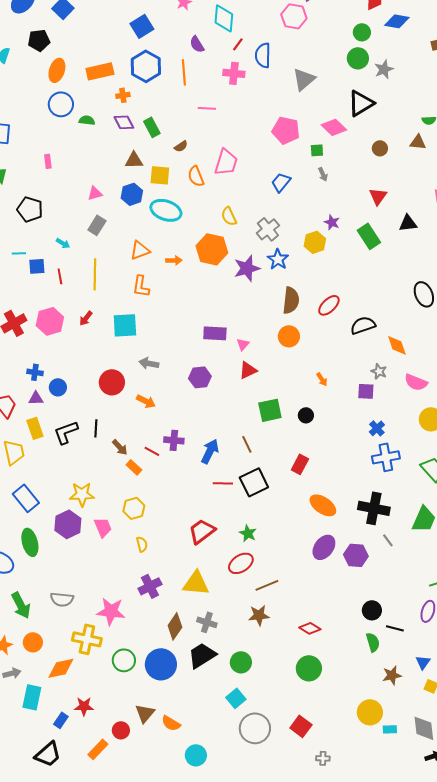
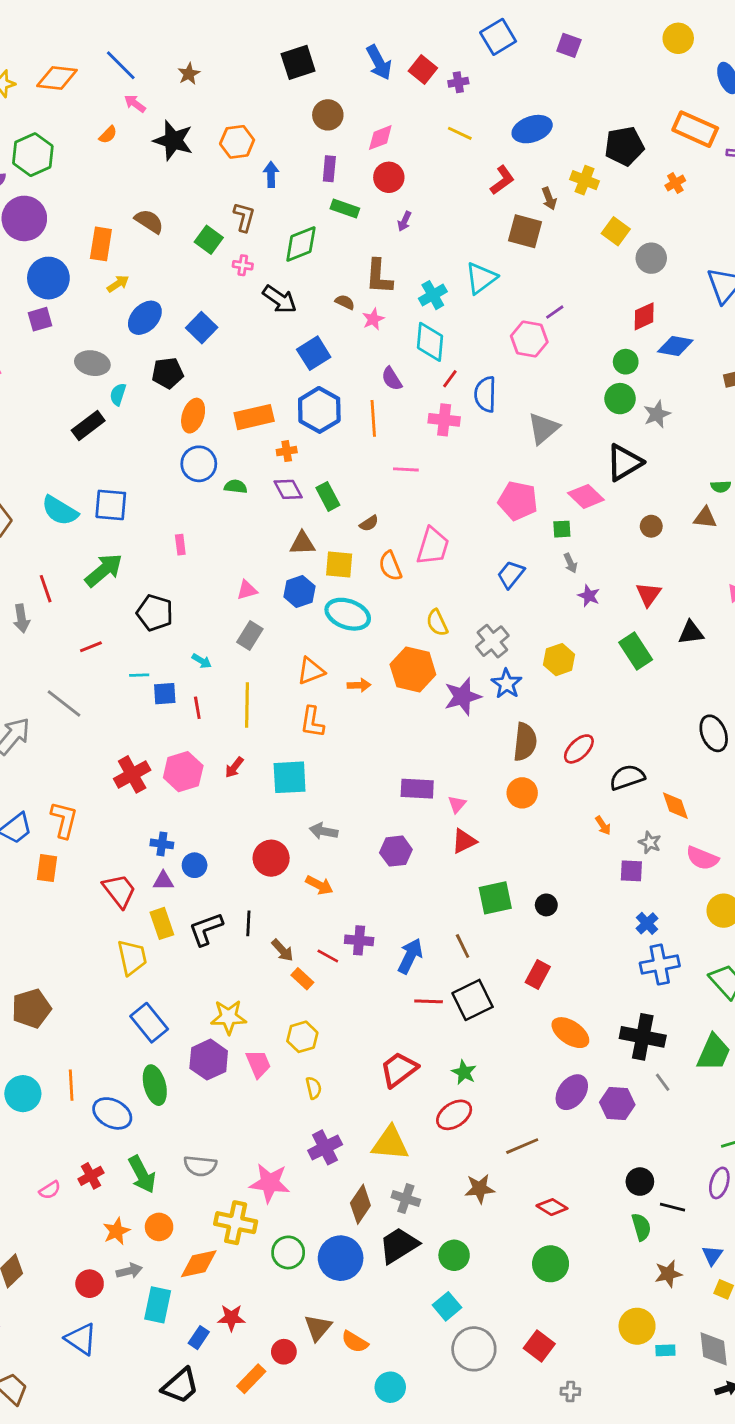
purple star: (332, 222) -> (589, 596), moved
orange arrow: (322, 379) -> (603, 826), moved
brown line: (267, 585) -> (522, 1146), moved

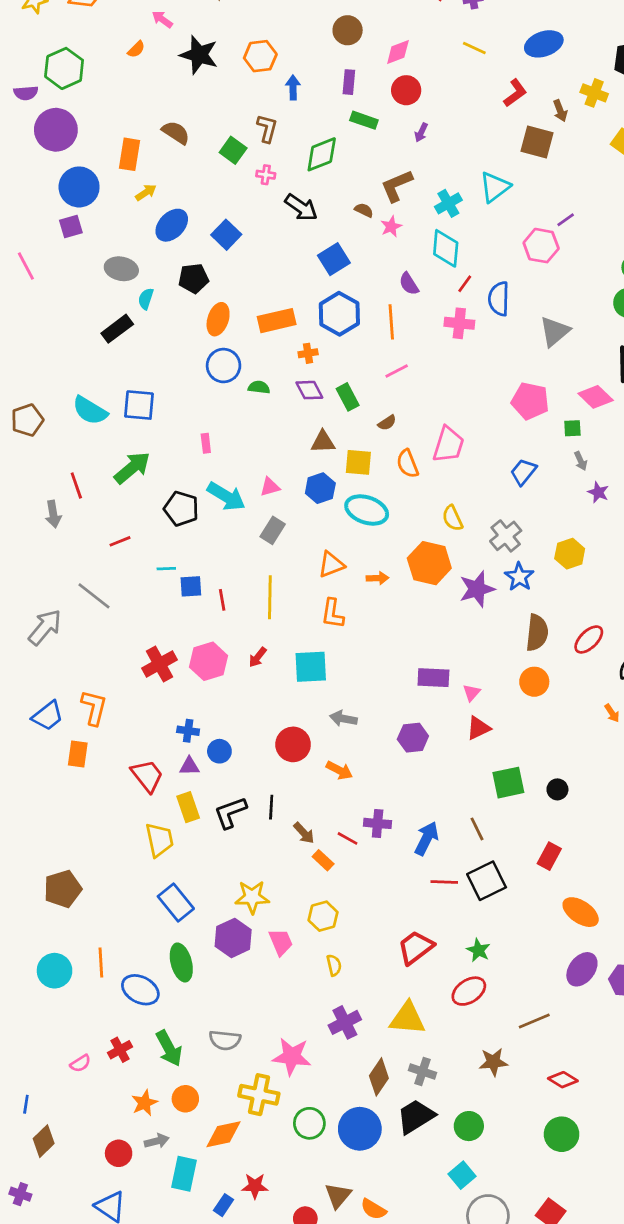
brown L-shape: (379, 277) -> (397, 186), turned 63
pink line: (406, 469) -> (397, 371), moved, turned -30
cyan arrow: (202, 661) -> (226, 496), moved, size x2.0

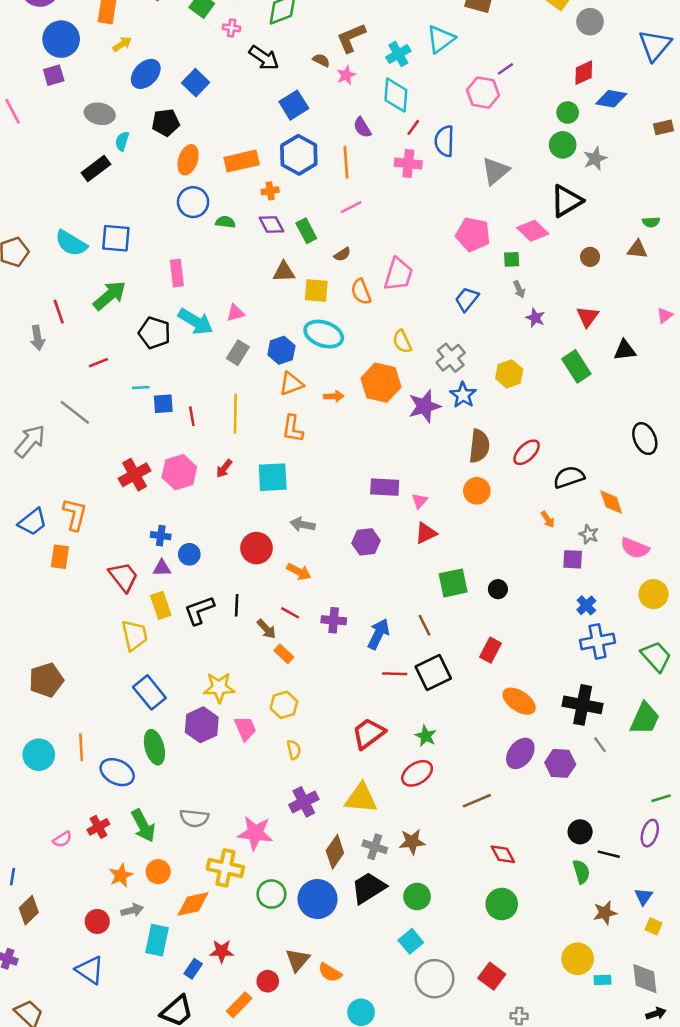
pink rectangle: (206, 443) -> (177, 273), size x1.5
blue hexagon: (320, 488) -> (281, 350), moved
red line: (348, 838) -> (290, 613), moved
brown star: (493, 1062) -> (412, 842), moved
red diamond: (563, 1080) -> (503, 854), turned 30

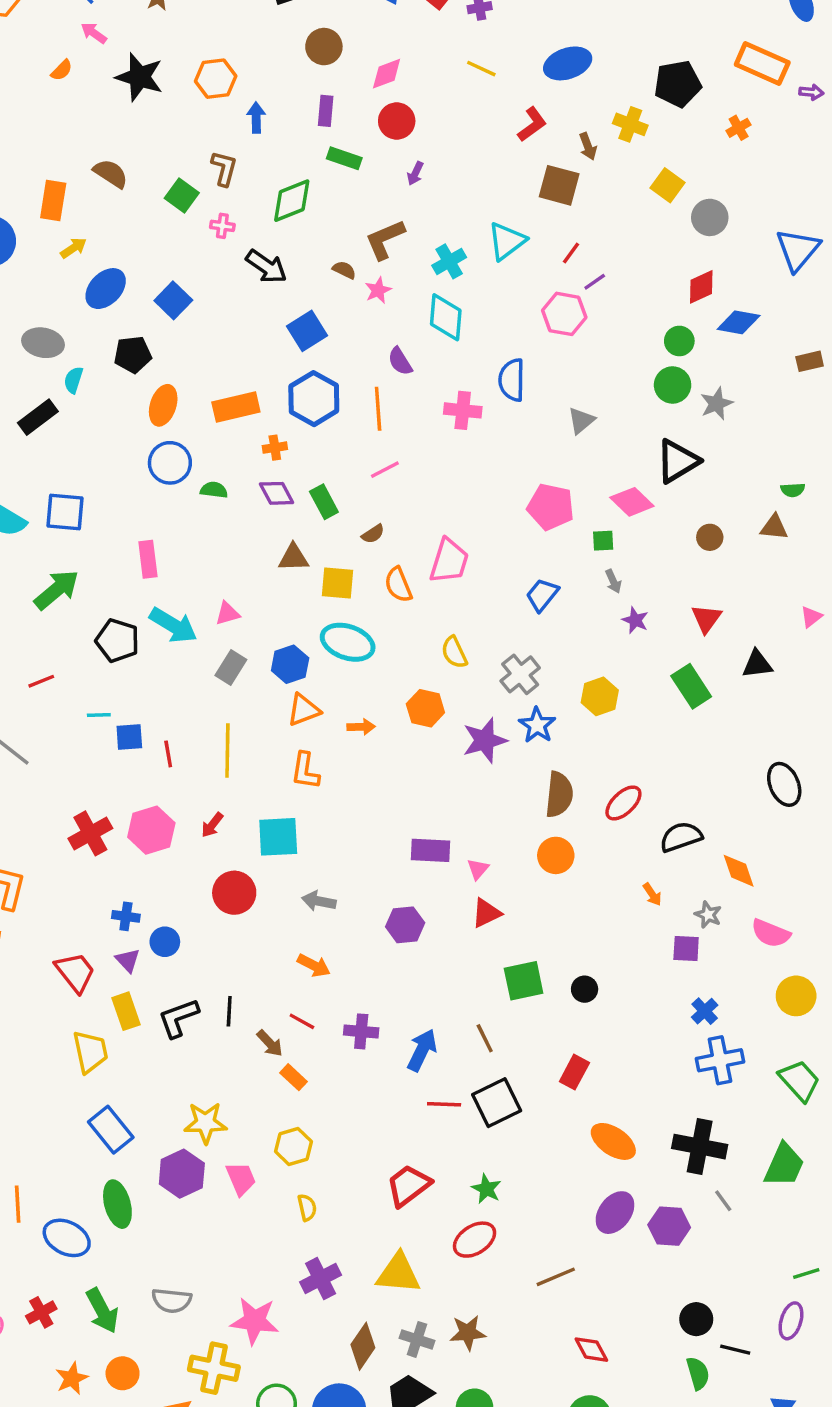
red line: (413, 127) -> (571, 253), moved
gray triangle: (495, 171) -> (581, 421), size x0.7
orange hexagon: (381, 383) -> (425, 708), size x0.7
red circle: (257, 548) -> (234, 893), moved
purple triangle: (162, 568) -> (128, 960), turned 48

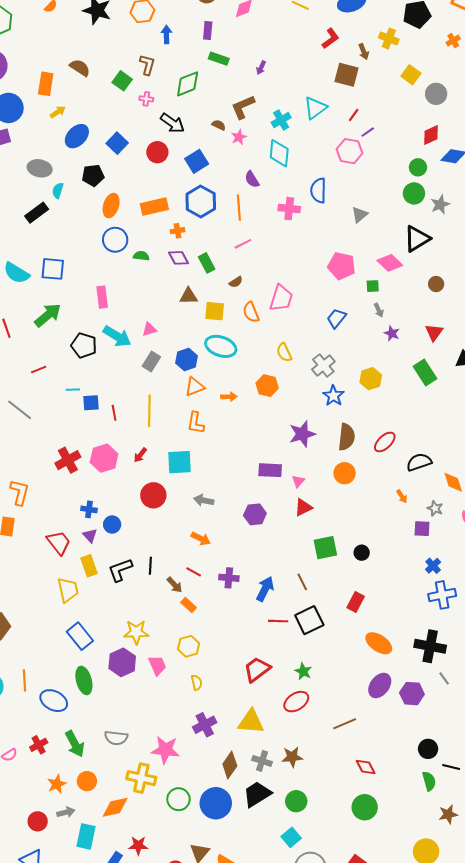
red circle: (397, 121) -> (157, 152), moved
purple star: (485, 740) -> (302, 434), moved

